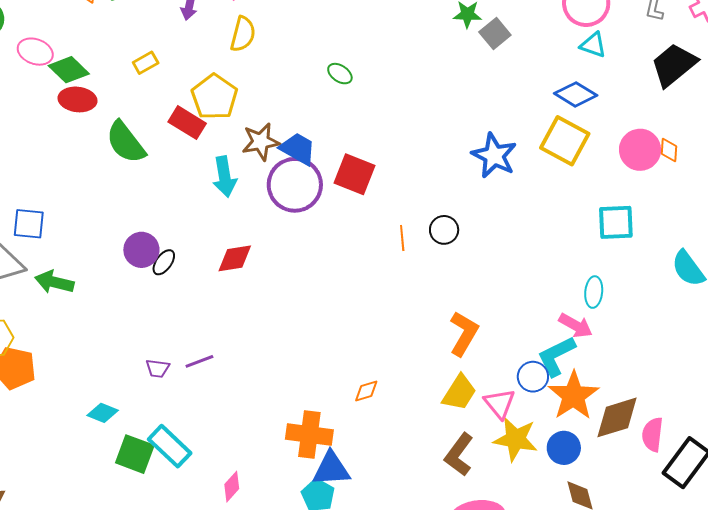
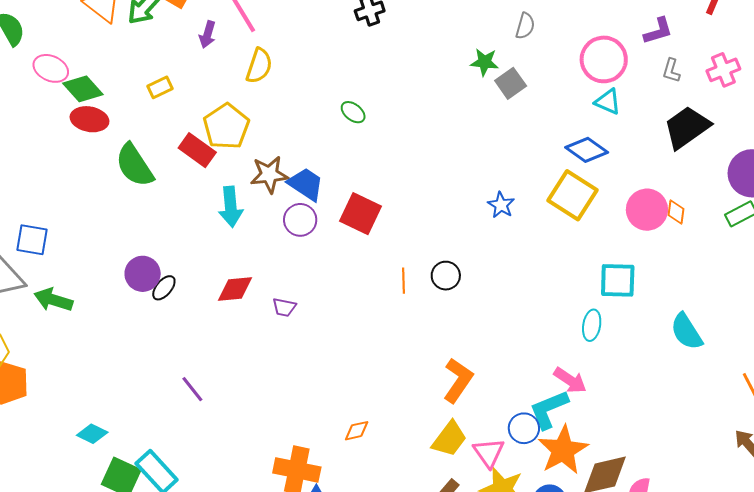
blue star: (494, 156) -> (501, 205), size x0.6
purple circle: (295, 185) -> (300, 220), size x0.6
cyan ellipse: (594, 292) -> (592, 325), moved
purple line: (199, 361) -> (192, 389), turned 68
purple trapezoid: (158, 368) -> (284, 307), moved

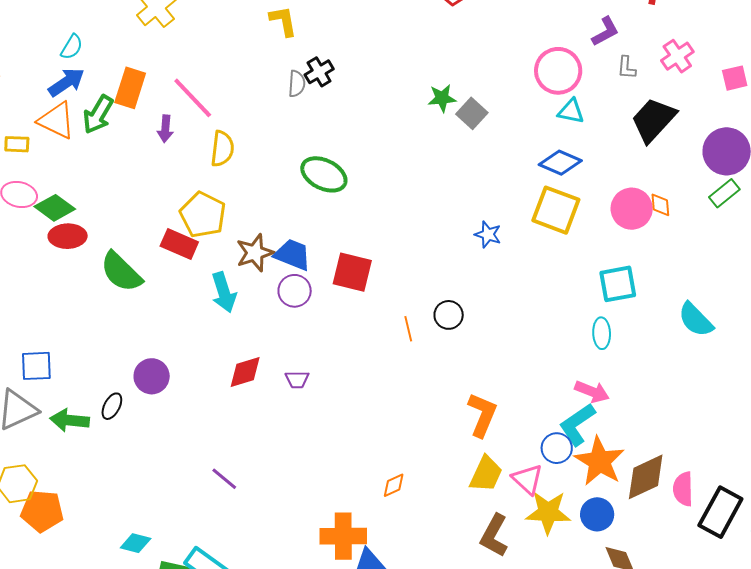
gray semicircle: (525, 26) -> (297, 84), moved
yellow rectangle: (160, 87) -> (17, 144), moved, turned 40
green ellipse: (353, 112) -> (324, 174), size x1.8
black ellipse: (164, 288) -> (112, 406), moved

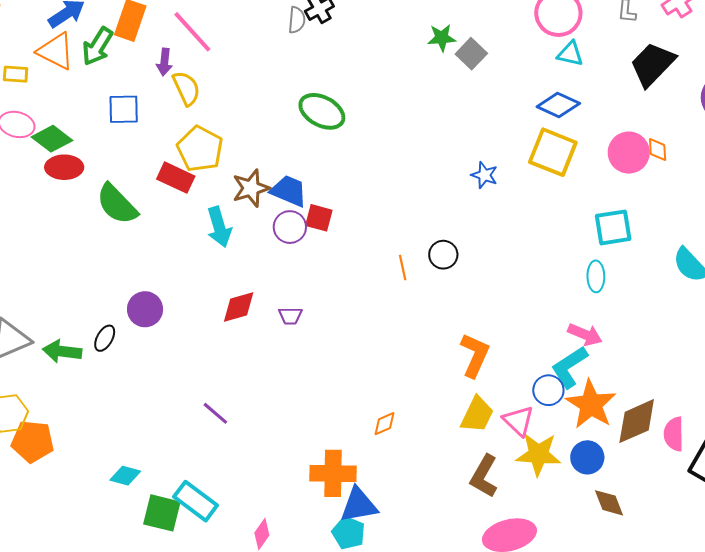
yellow semicircle: (222, 149) -> (186, 88), moved, turned -33
red square: (352, 272) -> (319, 218), moved, size x0.7
blue square: (36, 366) -> (124, 109), moved

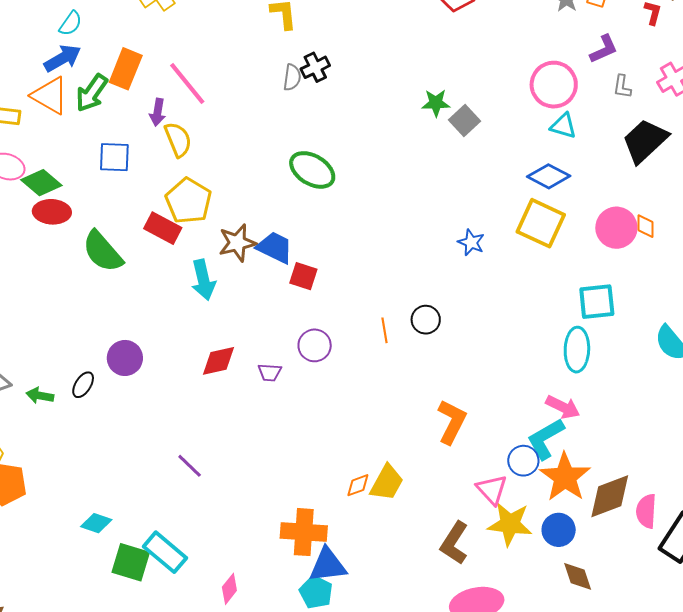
purple circle: (290, 227) -> (315, 345), moved
cyan ellipse: (596, 276) -> (577, 350), size x1.4
green arrow: (62, 351) -> (40, 396), size x0.7
yellow trapezoid: (477, 414) -> (387, 483), moved

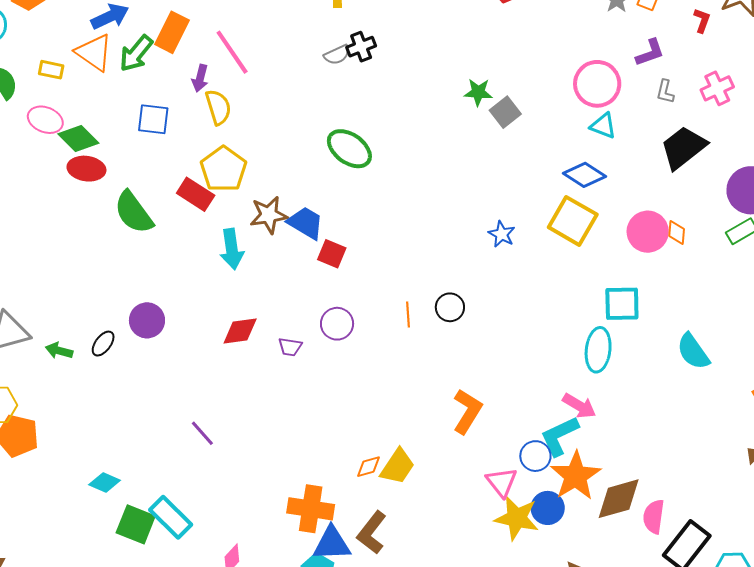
gray semicircle: (292, 77) -> (337, 55), turned 52
blue circle: (559, 530) -> (548, 508), moved
brown L-shape: (454, 543) -> (372, 533), moved

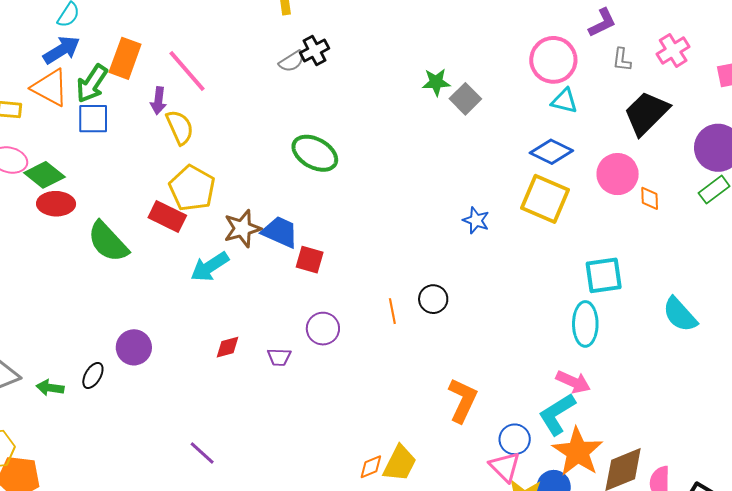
blue square: (153, 119) -> (93, 119), moved
pink circle: (648, 232) -> (618, 174), moved
cyan arrow: (232, 249) -> (210, 267), turned 72
red diamond: (240, 331) -> (227, 347), size x0.7
blue circle: (535, 456) -> (515, 439), moved

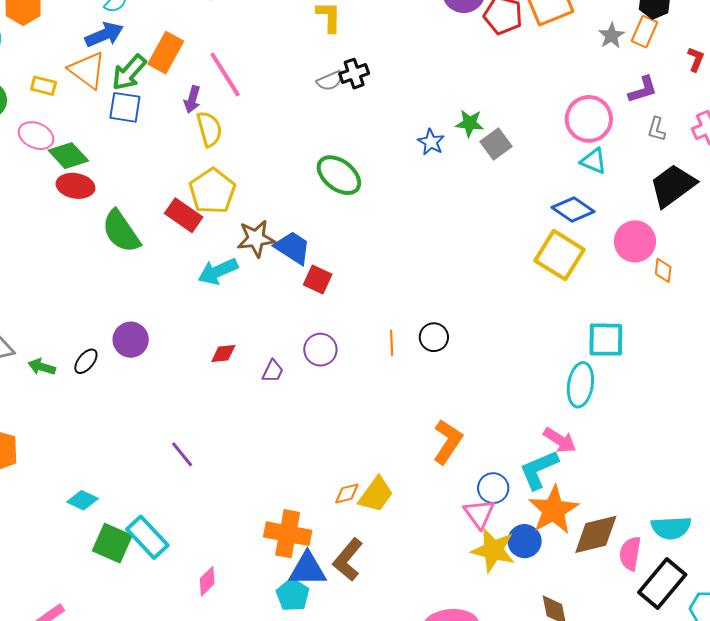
blue star: (476, 220) -> (431, 142), moved
cyan semicircle: (680, 315) -> (671, 528), moved, turned -60
purple trapezoid: (279, 357) -> (273, 371), turned -75

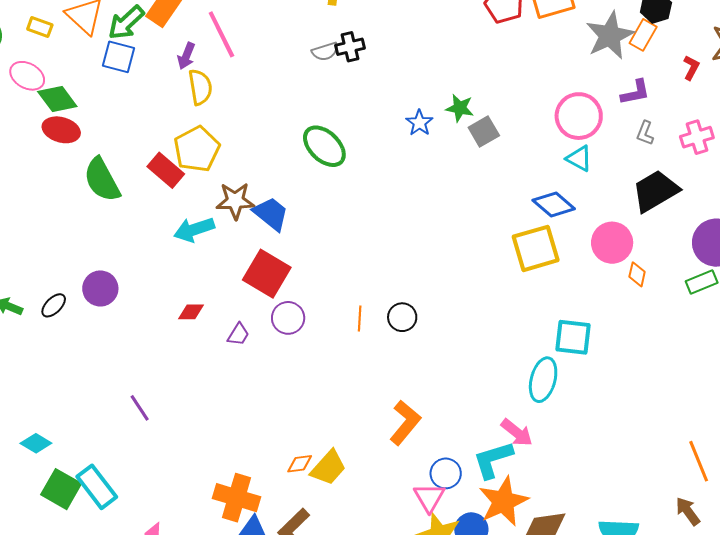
gray star: (611, 36) -> (610, 35), size x1.8
yellow square: (560, 255) -> (536, 248), turned 36
red square: (318, 279) -> (267, 274), moved, size x1.6

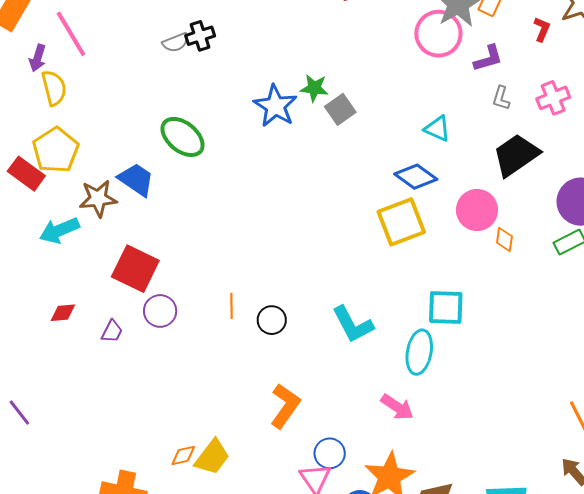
pink circle: (579, 116) -> (438, 34), moved
blue star: (419, 123) -> (275, 106), size x1.6
blue trapezoid: (271, 214) -> (136, 180), moved
black circle: (402, 317) -> (272, 320), moved
cyan L-shape: (493, 460) -> (353, 324), moved, turned -96

